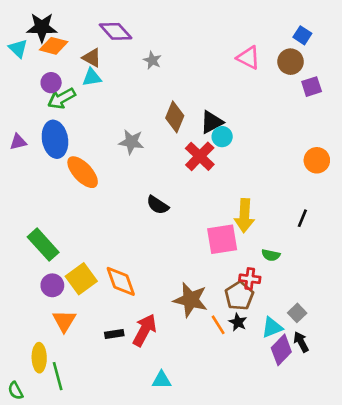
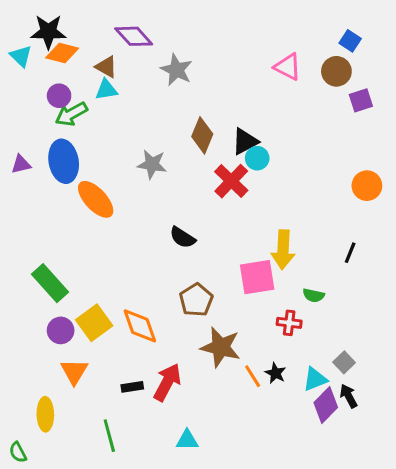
gray star: (152, 60) -> (176, 70), size x1.5
brown pentagon: (239, 296) -> (196, 300), moved
green line: (58, 376) -> (109, 436), moved

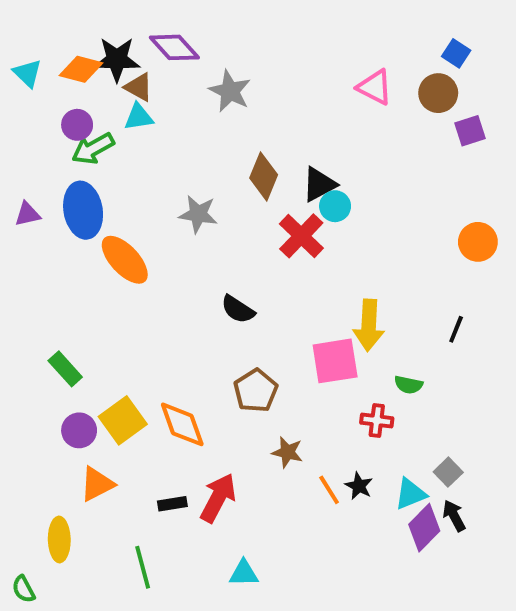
black star: (48, 32) -> (117, 59), moved
green rectangle: (50, 283) -> (65, 369), size x0.7
brown star: (221, 347) -> (287, 452), size x0.6
orange triangle: (74, 372) -> (97, 484), turned 32

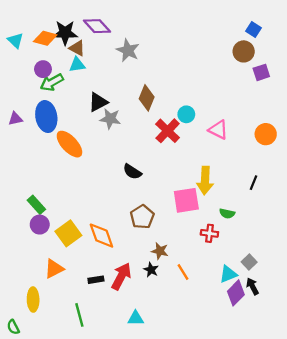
pink triangle: (375, 87) -> (218, 130), moved
black triangle: (319, 184) -> (98, 102), moved
purple circle: (79, 430) -> (40, 225), moved
black star: (359, 486) -> (151, 270), moved

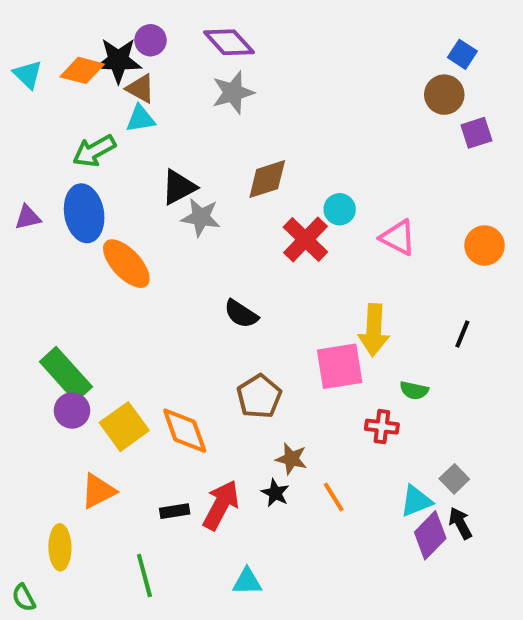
purple diamond: (97, 26) -> (229, 42), moved
gray star: (128, 50) -> (233, 93), turned 30
purple circle: (43, 69) -> (150, 40), moved
brown diamond: (147, 98) -> (267, 179), turned 50
green rectangle: (36, 205) -> (66, 374), size x1.5

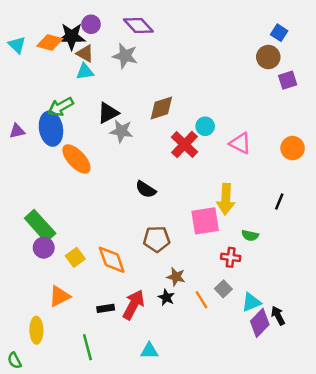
gray star: (233, 93) -> (125, 56), moved, turned 30
green arrow: (94, 151) -> (61, 107), moved
brown pentagon: (259, 396) -> (157, 239), turned 30
yellow square: (124, 427) -> (75, 257), size x0.7
gray square: (454, 479) -> (223, 289), moved

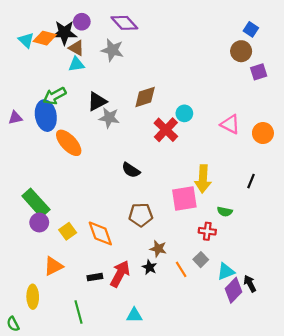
cyan triangle: (17, 45) -> (26, 40), moved
pink triangle: (240, 143) -> (230, 124), moved

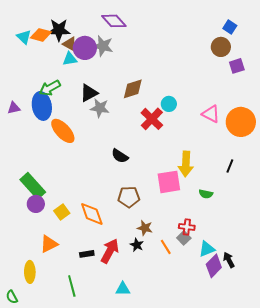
purple circle: (82, 22) -> (85, 48), moved, size x1.5
orange circle: (263, 133) -> (241, 122), size x1.5
red cross: (207, 231) -> (187, 227), moved

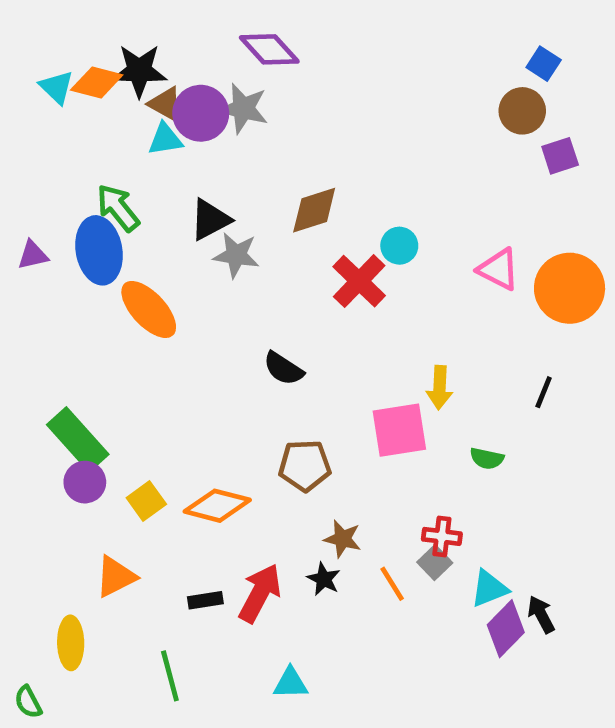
green arrow: (50, 88) -> (118, 208), turned 80
yellow arrow: (186, 164) -> (440, 388), size x0.7
orange diamond: (92, 214) -> (217, 506), turned -56

